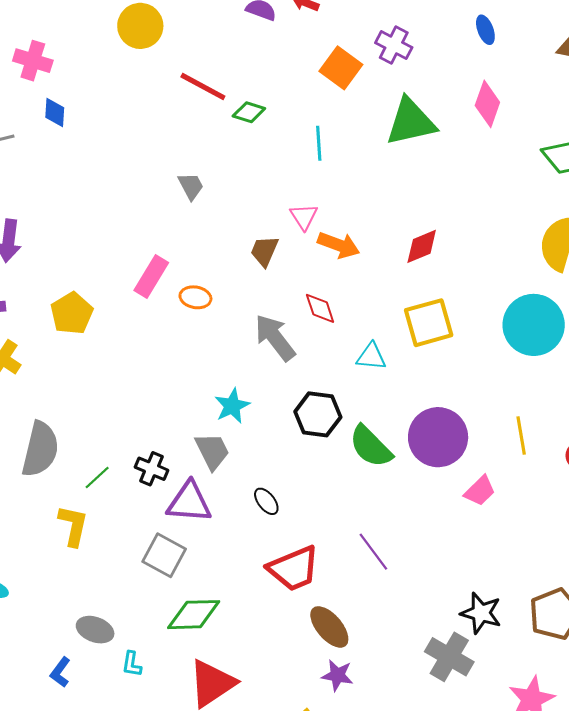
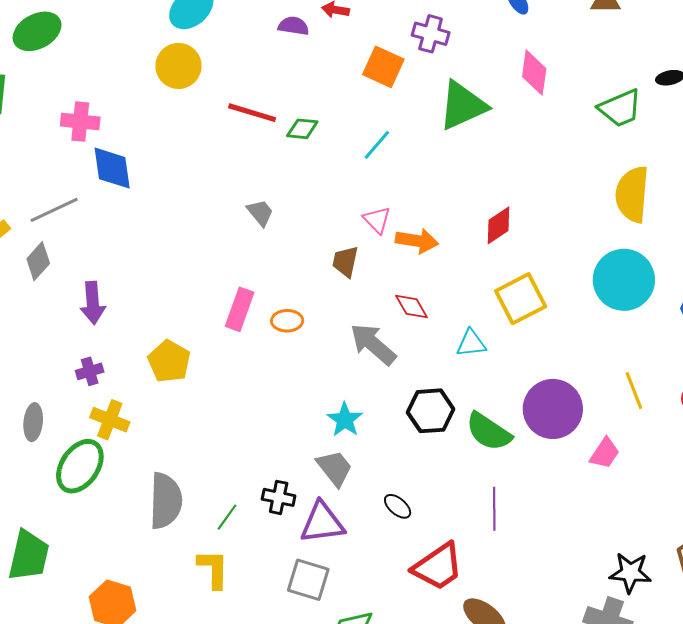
blue diamond: (55, 113) -> (112, 168), size x1.6
cyan line: (319, 143) -> (377, 145), turned 56
purple line: (373, 552) -> (494, 509), moved, turned 48

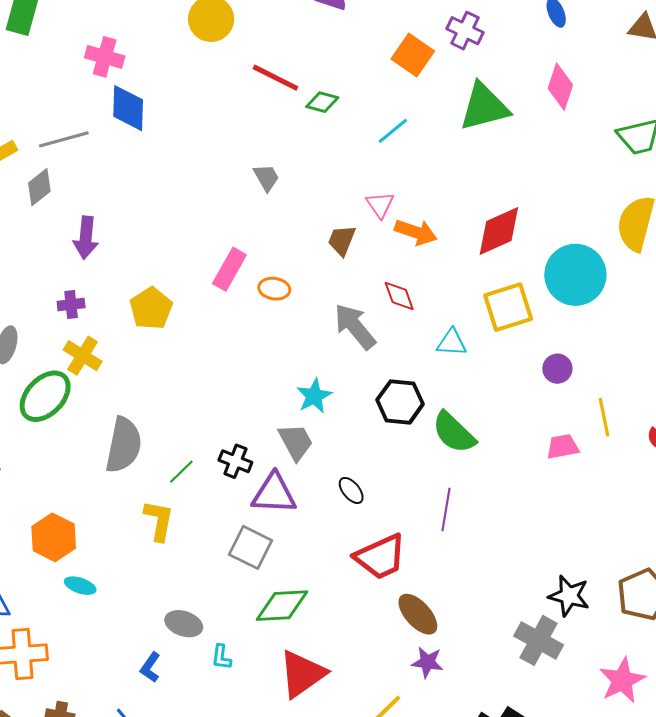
red diamond: (498, 225) -> (499, 231), size x1.4
cyan circle: (624, 280) -> (575, 275), moved
purple circle: (553, 409) -> (557, 369), moved, size x0.5
pink trapezoid: (605, 453) -> (563, 447), moved, turned -144

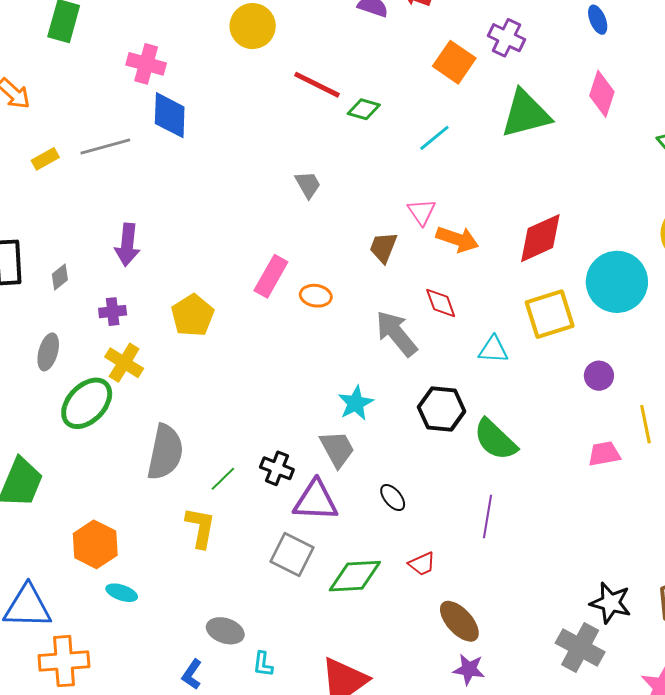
gray diamond: (39, 187) -> (60, 277), moved, size x0.7
red trapezoid: (380, 557) -> (422, 564), size x0.5
green diamond: (282, 606) -> (355, 576), moved

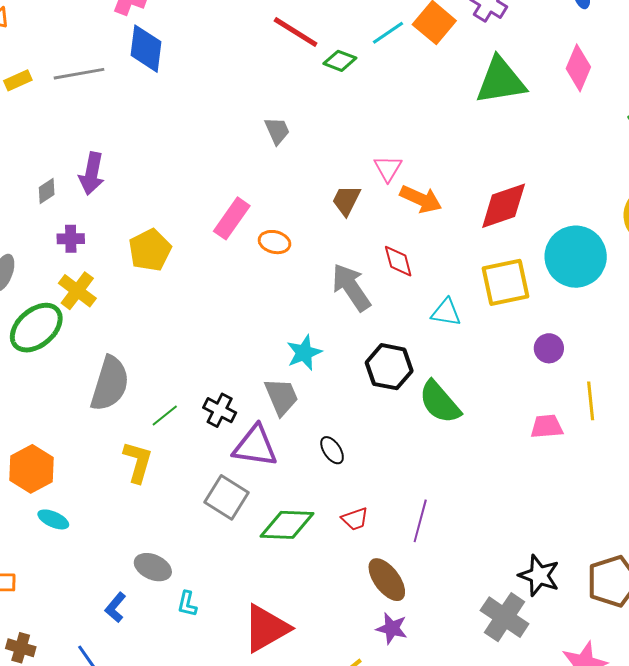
cyan line: (434, 138) -> (388, 33), moved
gray diamond: (60, 277) -> (47, 191), moved
purple line: (487, 517) -> (420, 521), moved

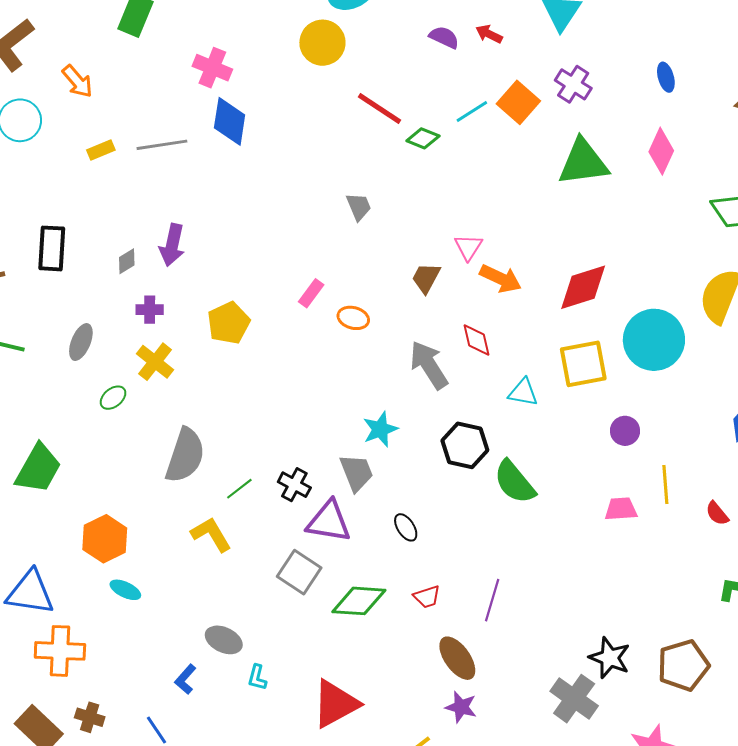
pink rectangle: (232, 218) -> (311, 293), size x0.7
green ellipse: (36, 328) -> (113, 398), size x0.5
yellow L-shape: (138, 462) -> (211, 534), turned -48

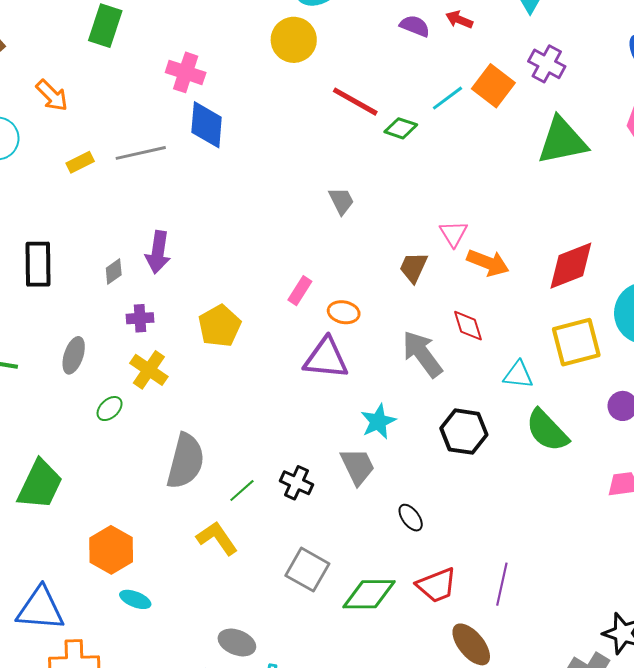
green semicircle: (514, 482) -> (547, 431), moved
purple triangle: (329, 521) -> (326, 358), moved
red trapezoid: (427, 597) -> (437, 585), size x1.5

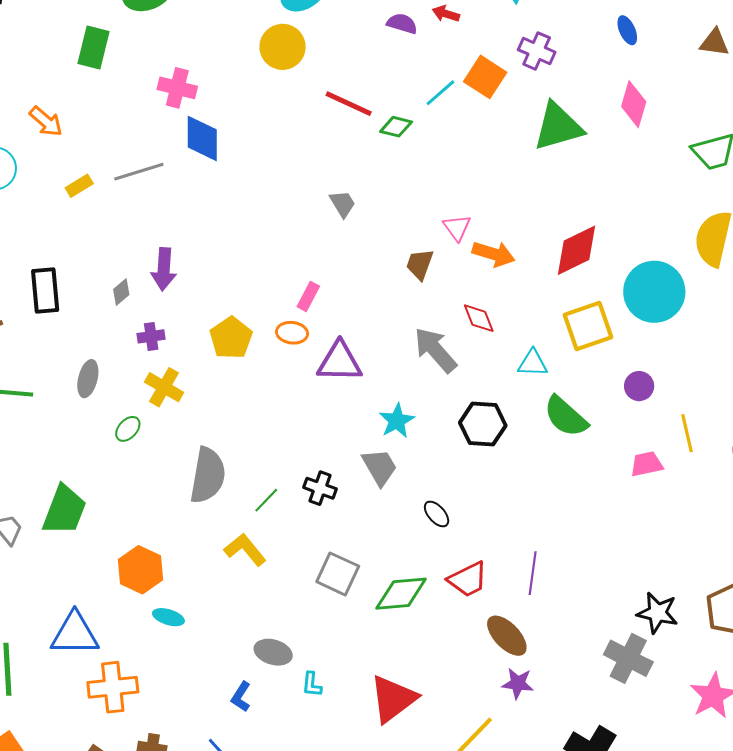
orange ellipse: (344, 312) -> (292, 333), moved

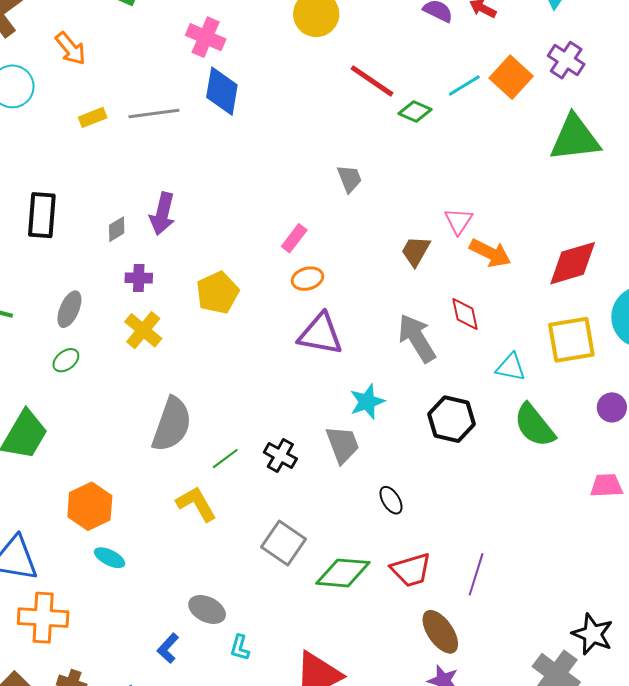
pink rectangle: (308, 296) -> (294, 238), moved
orange ellipse: (292, 333) -> (307, 279), moved, turned -32
green ellipse: (128, 429) -> (66, 360), moved

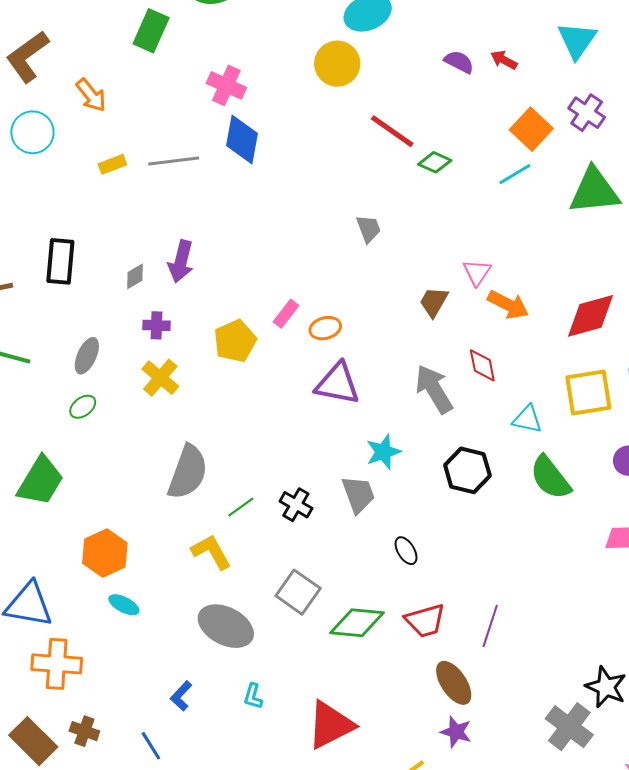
cyan line: (464, 85) -> (515, 174), moved
pink rectangle: (294, 238) -> (286, 314), moved
gray ellipse: (207, 609) -> (226, 626), moved, size x1.5

